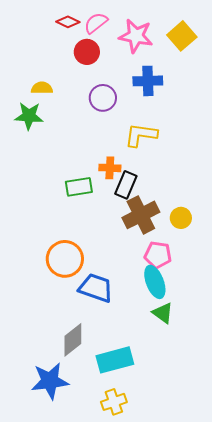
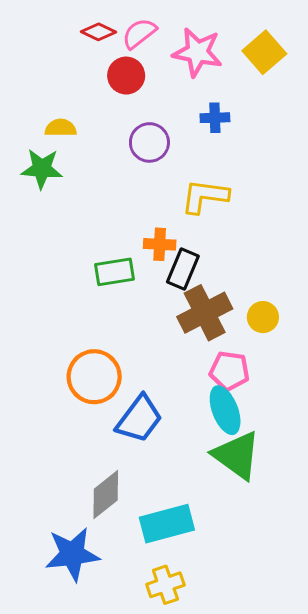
blue cross: (148, 81) -> (215, 118), size x0.7
blue trapezoid: (96, 288) -> (139, 419), turned 108
green triangle: (163, 313) -> (237, 455), size x1.6

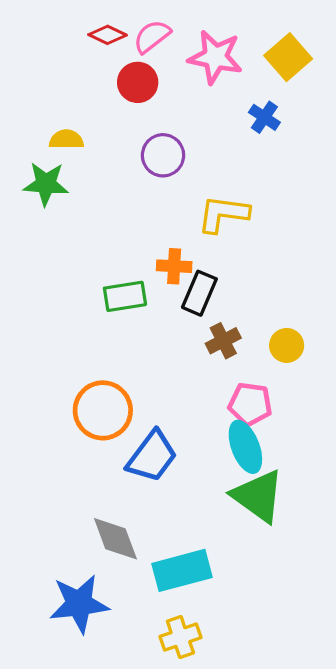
blue cross: (215, 118) -> (264, 117), moved, turned 36
brown cross: (205, 313) -> (223, 341), size x0.6
gray diamond: (106, 495) -> (115, 539), turned -72

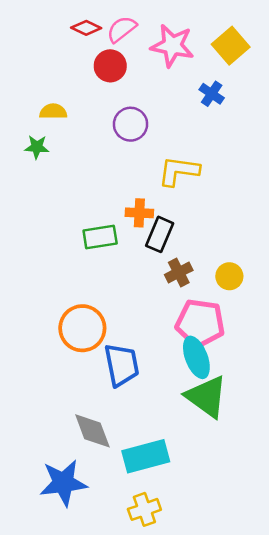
green star: (46, 184) -> (37, 147), size x0.7
pink pentagon: (250, 404) -> (200, 323), size x1.4
blue trapezoid: (152, 456) -> (122, 365), turned -48

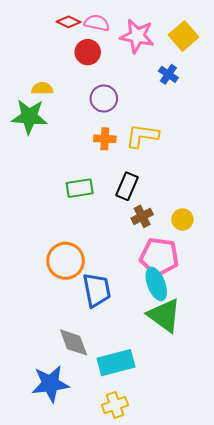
pink semicircle: (122, 29) -> (97, 23), turned 50
green star: (37, 147) -> (29, 117), size x1.8
orange cross: (139, 213) -> (105, 139), moved

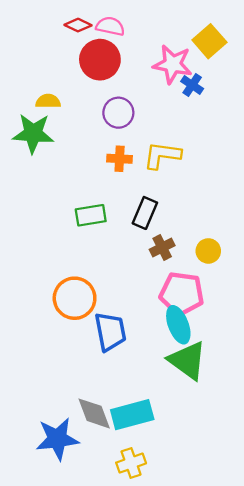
pink star: (137, 36) -> (173, 64), moved
red circle: (88, 52) -> (100, 60), size x1.4
gray diamond: (74, 342) -> (94, 413), moved

